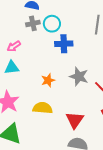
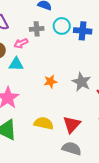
gray cross: (33, 23) -> (37, 29), moved
blue cross: (64, 44) -> (83, 31), moved
yellow semicircle: (43, 108) -> (44, 123), moved

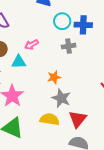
gray cross: (37, 29) -> (69, 46), moved
pink arrow: (21, 43) -> (32, 45), moved
gray star: (81, 82) -> (61, 98), moved

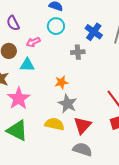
cyan circle: (62, 21) -> (56, 26), moved
blue cross: (83, 25) -> (94, 32), turned 30
pink arrow: (32, 45) -> (33, 42), moved

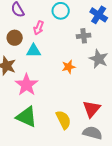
pink arrow: (33, 42) -> (39, 28), turned -40
gray star: (67, 104) -> (99, 59), moved
yellow semicircle: (55, 124) -> (63, 120), moved, turned 54

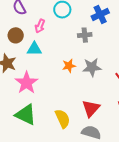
blue cross: (99, 15) -> (100, 14), turned 30
gray star: (99, 59) -> (92, 67), moved, turned -30

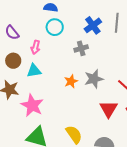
red triangle: (91, 108) -> (109, 109), moved

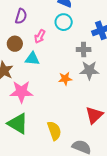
purple semicircle: (12, 33) -> (21, 16), turned -140
gray star: (94, 79) -> (89, 70), moved
pink star: (32, 105) -> (21, 92), turned 30

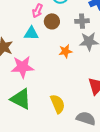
brown circle: (15, 44) -> (52, 21), moved

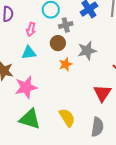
brown circle: (52, 21) -> (58, 43), moved
gray cross: (82, 21) -> (66, 25), moved
gray semicircle: (86, 118) -> (97, 127), turned 90

